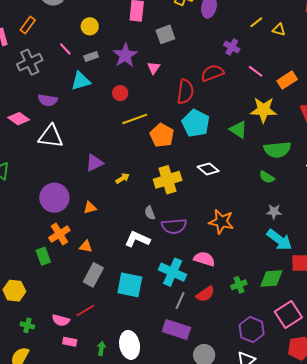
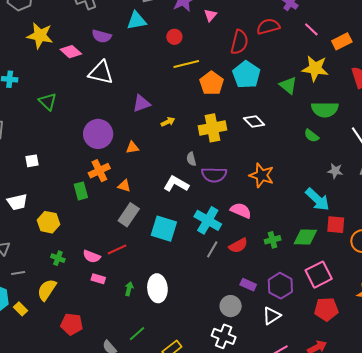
gray star: (274, 212) -> (335, 171), moved
purple rectangle: (176, 329) -> (248, 285), moved, size x0.6

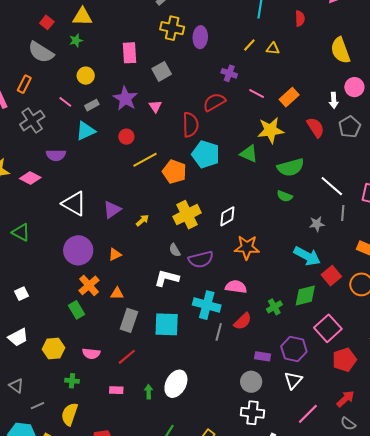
white triangle: (101, 73) -> (74, 204), moved, turned 32
white diamond: (254, 121) -> (227, 216), moved, turned -60
red square: (336, 225) -> (331, 276), turned -30
pink semicircle: (92, 256) -> (91, 354), moved
white ellipse: (157, 288) -> (176, 384), turned 48

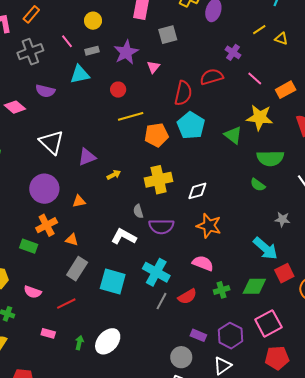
orange pentagon: (174, 172) -> (156, 135), turned 30
pink semicircle: (236, 287) -> (203, 263), moved
green rectangle: (77, 310) -> (29, 246), turned -54

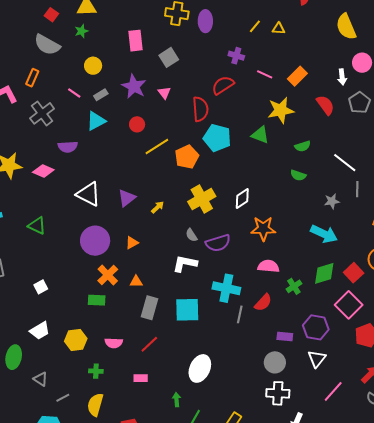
green semicircle: (270, 158) -> (303, 146), size x0.6
red square: (284, 273) -> (354, 273), moved
green arrow: (79, 343) -> (177, 400), moved

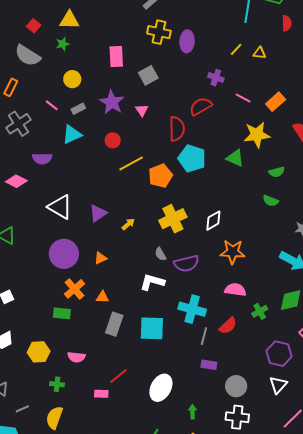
purple rectangle: (285, 336) -> (209, 365), moved
red line: (149, 344) -> (119, 376), moved
green arrow: (177, 400) -> (192, 412), moved

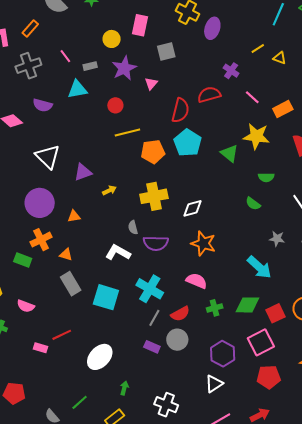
yellow circle: (72, 79) -> (112, 39), moved
gray rectangle: (114, 324) -> (71, 284), turned -65
gray circle: (236, 386) -> (177, 340), moved

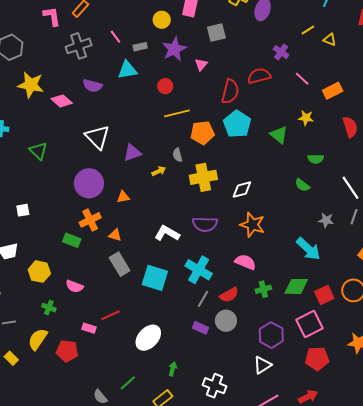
yellow star: (256, 136) -> (306, 118), size x0.6
gray semicircle: (133, 227) -> (178, 155), moved
red pentagon: (14, 393) -> (67, 351), moved

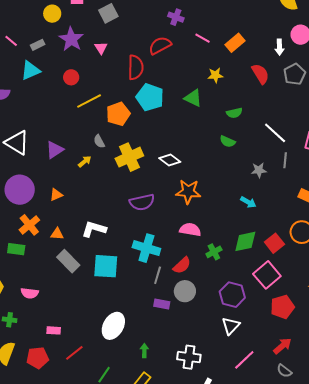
white diamond: (242, 190) -> (170, 160), turned 65
white L-shape: (167, 233) -> (94, 229), moved
cyan arrow: (308, 249) -> (248, 202), size x0.6
red line: (110, 315) -> (74, 353), moved

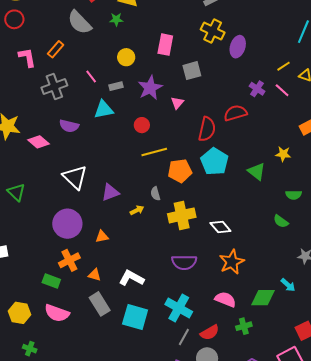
yellow circle: (52, 14) -> (126, 57), moved
pink line: (203, 38) -> (282, 90), moved
orange star: (188, 192) -> (232, 262), turned 30
green diamond: (245, 241) -> (263, 298), moved
pink semicircle: (30, 293) -> (57, 313), moved, size x1.4

